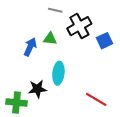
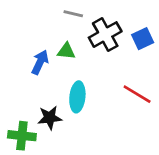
blue square: (105, 41) -> (143, 39), moved
red line: (96, 99) -> (137, 94), moved

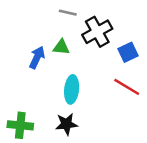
blue square: (143, 39) -> (128, 52), moved
black star: (50, 118) -> (66, 124), moved

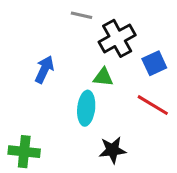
green triangle: (61, 47) -> (103, 77), moved
black star: (66, 124) -> (113, 150), moved

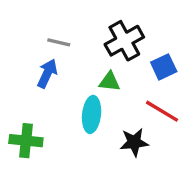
gray line: (82, 15) -> (59, 42), moved
black star: (113, 150) -> (134, 142), moved
green cross: (24, 152) -> (26, 141), moved

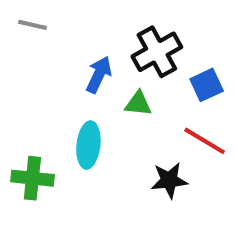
gray line: (59, 42) -> (32, 25), moved
blue arrow: (47, 73) -> (99, 75), moved
cyan ellipse: (92, 114) -> (88, 145), moved

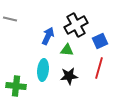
gray line: (32, 25) -> (10, 19), moved
red line: (205, 141) -> (99, 68), turned 75
black star: (169, 180) -> (69, 76), moved

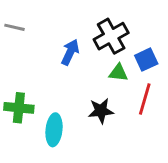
green triangle: (67, 50) -> (118, 73), moved
cyan ellipse: (43, 70) -> (54, 130), moved
green cross: (16, 86) -> (19, 108), moved

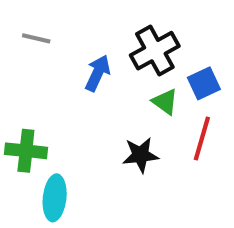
gray line: (14, 27) -> (36, 38), moved
green triangle: (118, 73) -> (165, 102), turned 30
cyan ellipse: (54, 130) -> (55, 198), moved

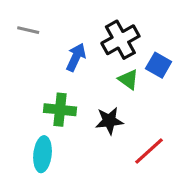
blue square: (204, 83) -> (159, 65), turned -35
red line: (202, 139) -> (149, 151), moved, turned 32
green cross: (26, 151) -> (60, 110), moved

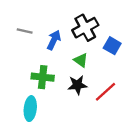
gray line: (28, 30) -> (25, 31), moved
green triangle: (128, 79) -> (81, 60), moved
red line: (149, 151) -> (105, 92), moved

